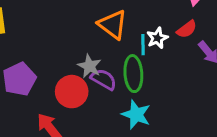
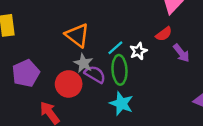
orange triangle: (113, 25) -> (77, 35), moved
white star: (157, 38) -> (138, 51), moved
cyan line: (143, 45) -> (115, 48), moved, turned 49

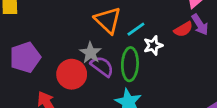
orange triangle: (77, 35) -> (108, 20), moved
cyan line: (115, 48) -> (136, 29), moved
purple arrow: (181, 53) -> (200, 25), moved

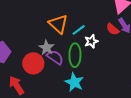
red semicircle: (183, 29) -> (113, 29), turned 72

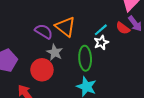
cyan line: (79, 30) -> (101, 30), moved
purple semicircle: (55, 57) -> (44, 31), moved

